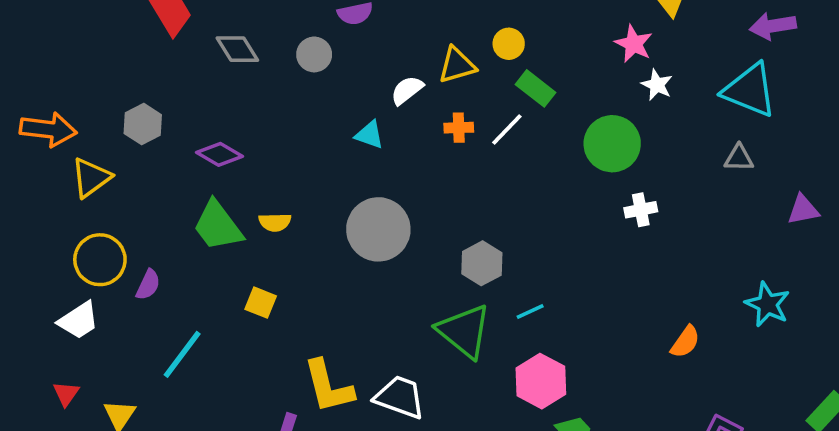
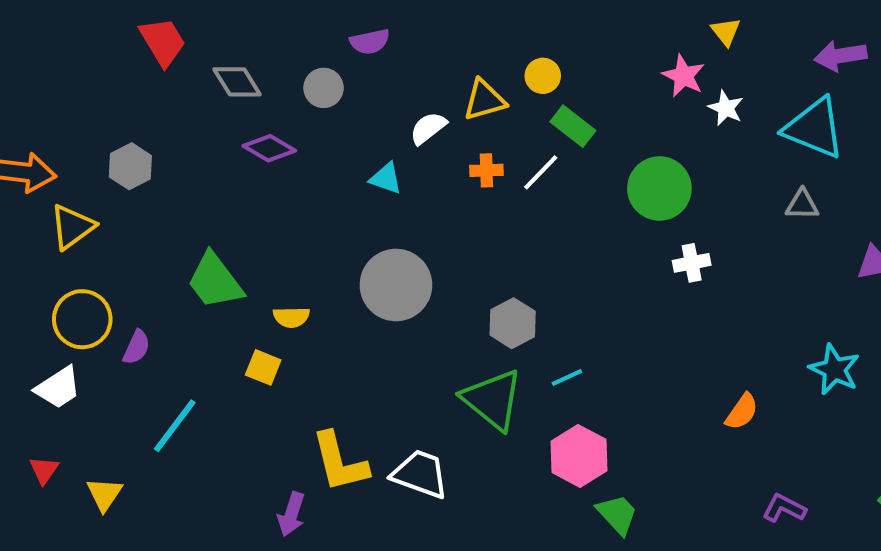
white star: (657, 85) -> (726, 108), moved
purple diamond: (220, 154) -> (269, 148), moved
yellow semicircle: (275, 222) -> (291, 317), moved

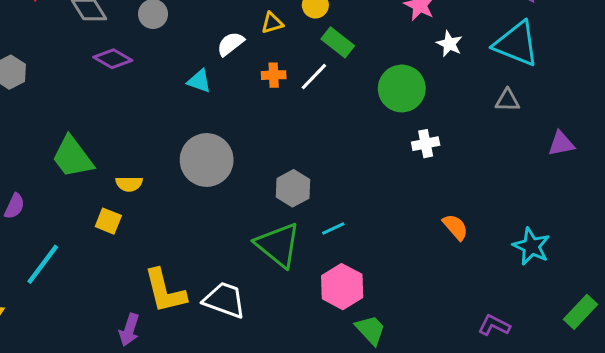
yellow triangle: (484, 100) -> (272, 23), size x0.7
white star: (726, 108) -> (449, 44), moved
cyan star: (834, 369) -> (531, 246), moved
orange semicircle: (742, 412) -> (455, 227), moved, turned -76

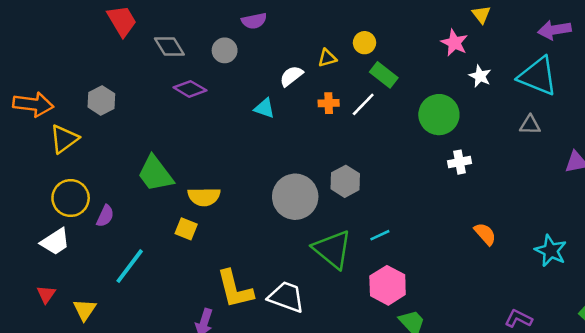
gray circle: (207, 160) -> (295, 197), moved
yellow semicircle: (129, 184) -> (204, 197), size x1.4
gray hexagon: (293, 188) -> (345, 181), moved

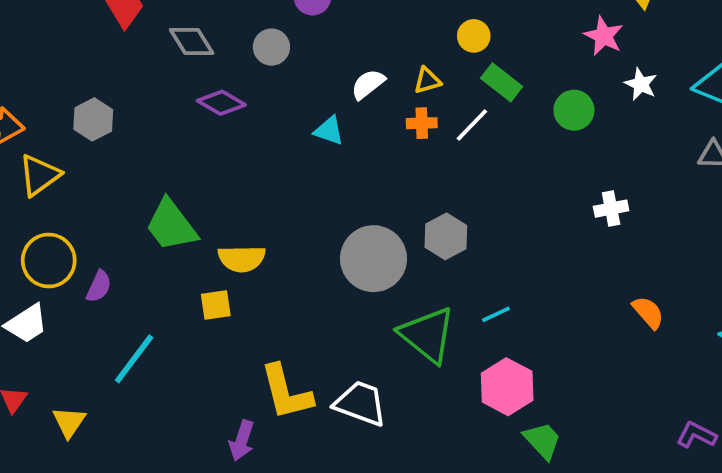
yellow triangle: (327, 58) -> (427, 80), moved
green circle: (439, 115) -> (574, 110), moved, size x0.7
yellow square: (186, 229) -> (216, 305), turned -30

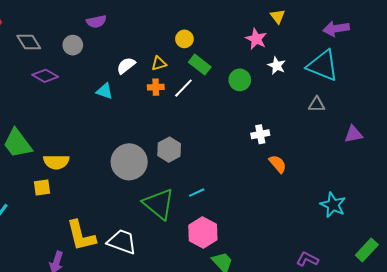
orange semicircle: (648, 312) -> (278, 164), moved

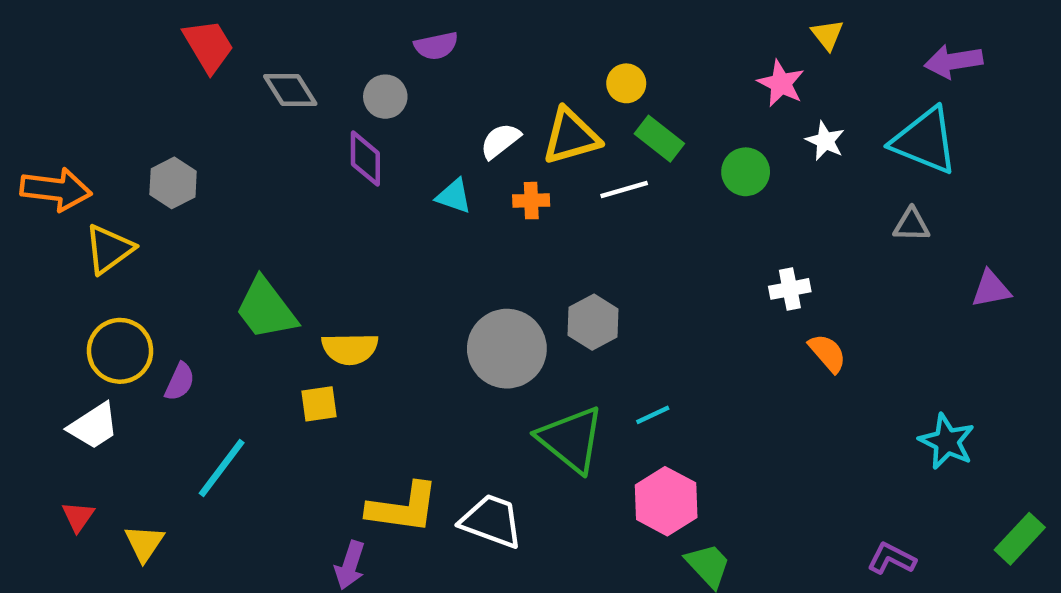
yellow triangle: (159, 64) -> (571, 136), size x1.8
purple diamond: (45, 76) -> (365, 159), moved, turned 60
orange cross: (156, 87) -> (531, 201), moved
white line: (183, 88) -> (624, 189), turned 30
yellow L-shape: (81, 236) -> (403, 508), turned -68

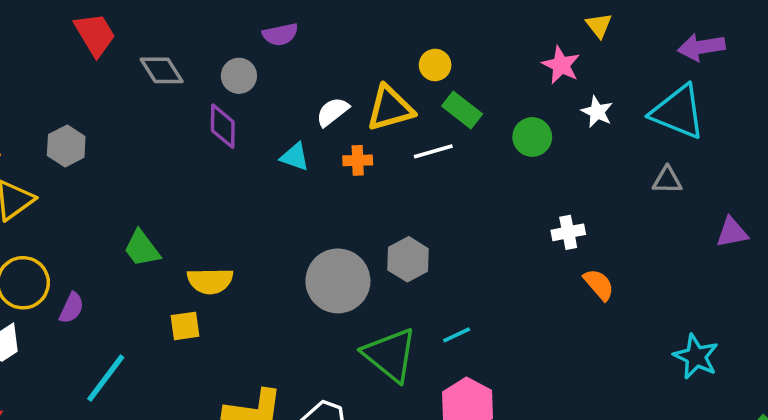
green trapezoid: (266, 309) -> (142, 249), size x0.7

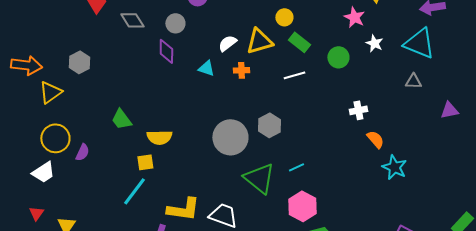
white line: (433, 151) -> (294, 75), moved
cyan star: (696, 357) -> (394, 167), moved
cyan line: (106, 378) -> (134, 191), moved

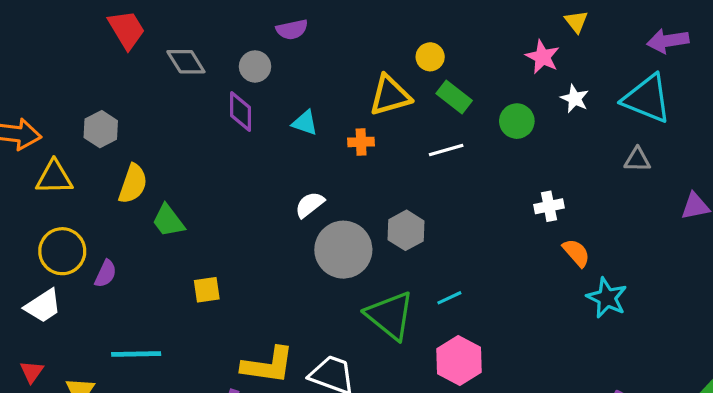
white semicircle: (227, 43) -> (310, 205), moved
cyan triangle: (206, 68) -> (305, 123), moved
yellow triangle: (50, 92) -> (54, 177), turned 35
yellow semicircle: (159, 137) -> (133, 184), moved, turned -70
cyan line: (134, 191) -> (136, 354), moved, turned 52

